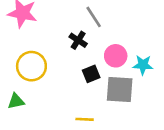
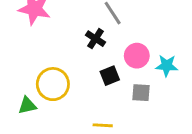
yellow circle: (31, 66) -> (53, 84), moved
gray square: (120, 89) -> (141, 93), size x0.6

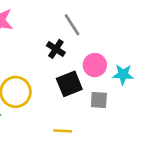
black square: (110, 76) -> (69, 84), size x1.4

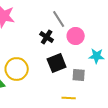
pink circle: (95, 65) -> (76, 36), moved
yellow line: (63, 131) -> (69, 98), moved

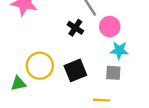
cyan star: (97, 56) -> (119, 50), moved
black square: (57, 63) -> (75, 70), moved

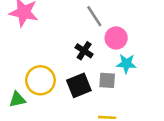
black cross: (75, 28) -> (84, 51), moved
gray square: (113, 73) -> (107, 80), moved

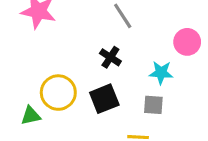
pink circle: (116, 38) -> (187, 42), moved
gray square: (107, 80) -> (153, 105), moved

